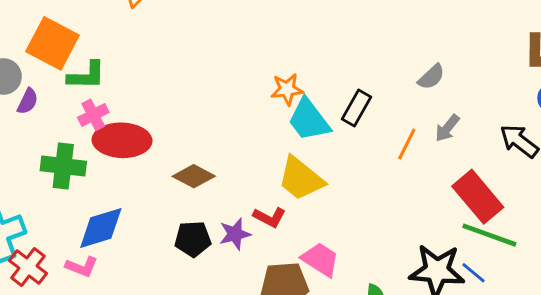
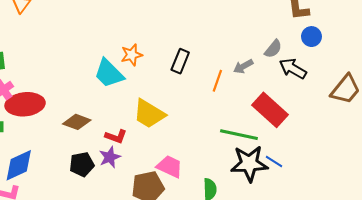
gray semicircle: (431, 77) -> (273, 49), moved
cyan trapezoid: (309, 120) -> (109, 73), moved
gray arrow: (447, 128) -> (243, 66), turned 30
red L-shape: (269, 217) -> (116, 136), moved
green line: (489, 235) -> (239, 135), moved

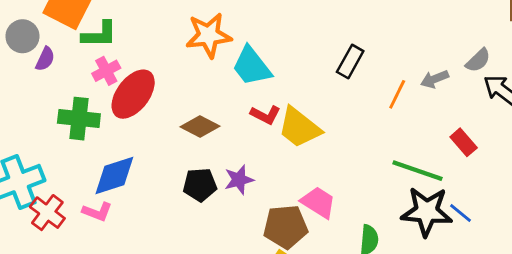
orange star: (132, 55) -> (209, 35), moved, size x1.5
red ellipse: (25, 104) -> (133, 94), turned -54
red rectangle: (270, 110) -> (464, 142), size x0.6
red L-shape: (116, 136) -> (265, 115), moved

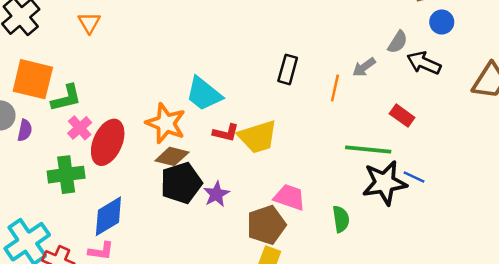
orange star: (209, 35) -> (166, 123), moved, turned -30
yellow trapezoid: (299, 128) -> (258, 137), turned -42
black pentagon: (200, 185) -> (181, 183), moved, size x1.4

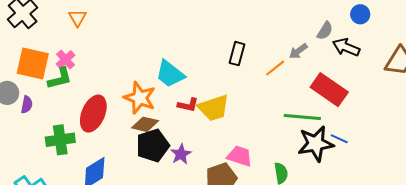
orange line: (335, 88) -> (275, 68), turned 40
red rectangle: (402, 116) -> (329, 90), size x1.8
pink cross: (80, 128) -> (66, 60), moved

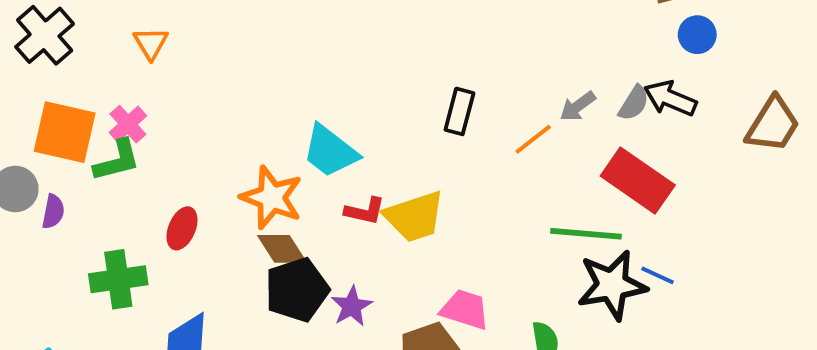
gray semicircle: (325, 31) -> (634, 103), moved
red ellipse: (93, 114) -> (182, 228), size x0.6
brown diamond: (145, 124) -> (282, 249), turned 44

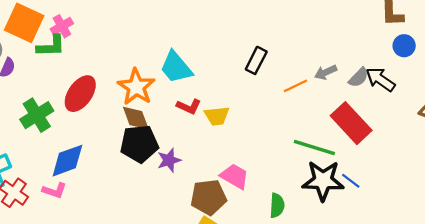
yellow trapezoid: (414, 217) -> (217, 116), size x0.7
red ellipse: (182, 228) -> (80, 94), size x1.5
green cross: (118, 279) -> (37, 115), turned -36

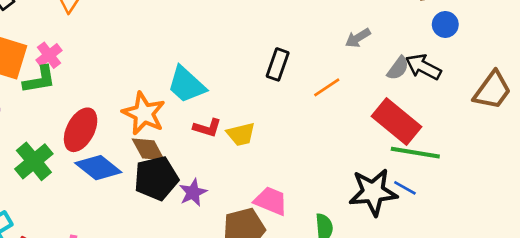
gray arrow: (326, 72) -> (358, 38), moved
green line: (314, 148) -> (415, 153), moved
blue diamond: (67, 161) -> (98, 168), moved, turned 66

